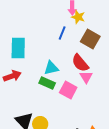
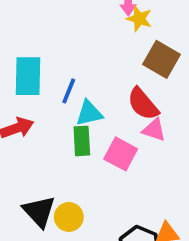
blue line: (62, 33) -> (69, 91), moved
pink triangle: (86, 77) -> (154, 130), turned -40
green rectangle: (47, 83) -> (82, 141), turned 63

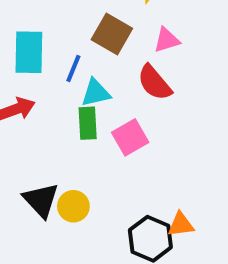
brown square: (161, 59) -> (112, 34), moved
pink triangle: (154, 130) -> (167, 40), moved, turned -35
pink square: (121, 154) -> (130, 137), turned 32

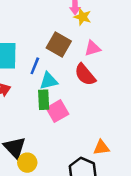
pink square: (130, 137) -> (57, 111), moved
yellow circle: (73, 206) -> (27, 163), moved
orange triangle: (181, 225) -> (101, 147), moved

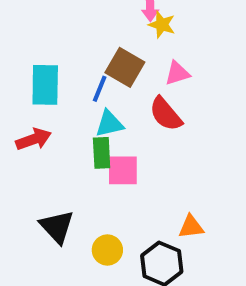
blue line: (35, 66) -> (100, 89), moved
pink square: (57, 111) -> (123, 170), turned 30
yellow circle: (27, 163) -> (107, 250), moved

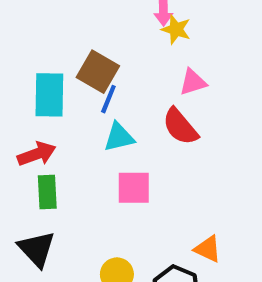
brown square: (125, 67) -> (98, 72), moved
green rectangle: (102, 153) -> (47, 192), moved
black triangle: (57, 227) -> (37, 249), moved
orange triangle: (191, 227) -> (208, 249), turned 32

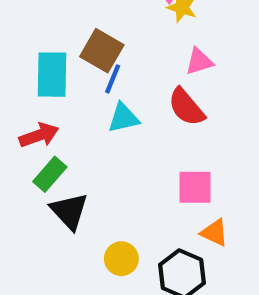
pink square: (134, 188) -> (195, 187), moved
green rectangle: (47, 192) -> (50, 174), turned 44
black triangle: (37, 249) -> (69, 211), moved

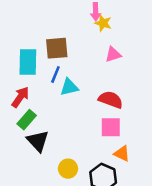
brown square: (102, 51) -> (57, 48), turned -35
blue line: (113, 79) -> (55, 75), moved
red semicircle: (186, 107) -> (111, 100), moved, turned 150
red arrow: (39, 135) -> (20, 97), turned -35

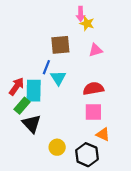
brown square: (57, 48) -> (60, 45), moved
cyan rectangle: (28, 62) -> (34, 91), moved
cyan triangle: (69, 87) -> (58, 78), turned -49
red semicircle: (111, 100) -> (93, 89), turned -30

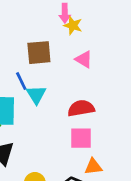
pink triangle: (96, 50) -> (84, 59), turned 48
blue line: (46, 67) -> (21, 81), turned -48
orange triangle: (103, 134) -> (93, 167), turned -32

